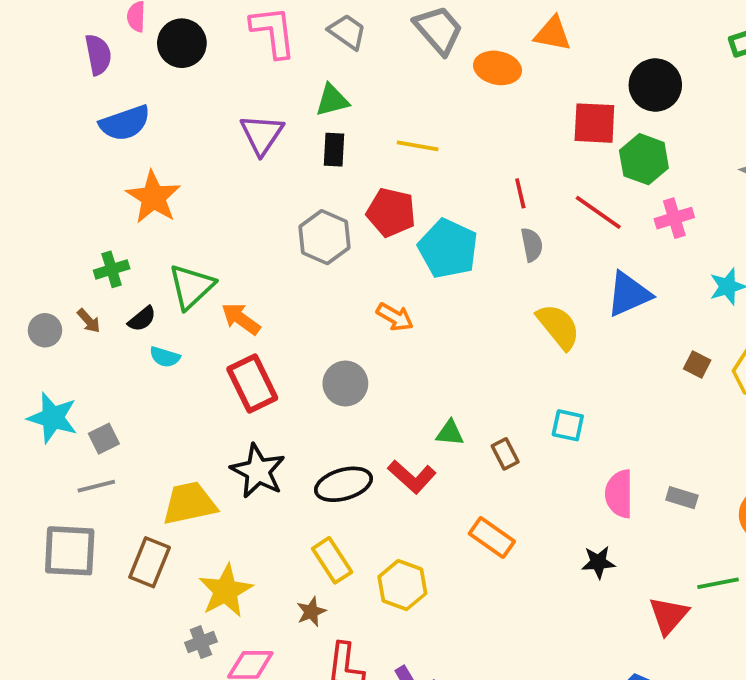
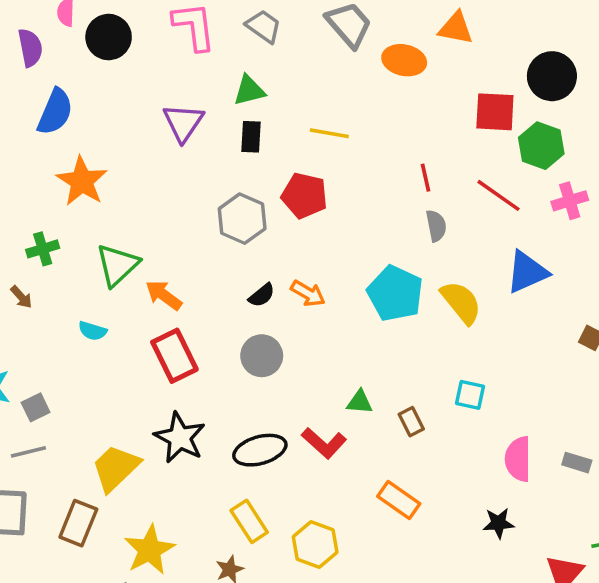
blue semicircle: (125, 123) -> (55, 112), turned -48
cyan pentagon: (448, 249) -> (395, 293), moved
black semicircle: (142, 319) -> (262, 295), moved
yellow trapezoid: (189, 503) -> (116, 468), turned -32

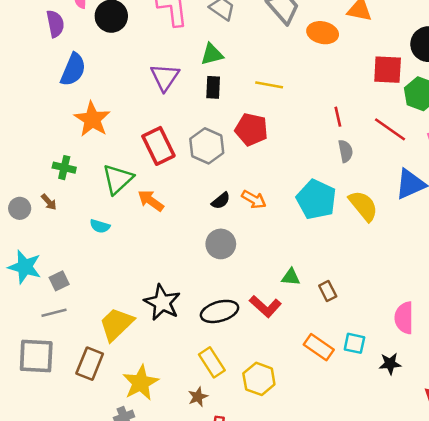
green cross: (43, 249) -> (64, 168), turned 30
red rectangle: (174, 356) -> (158, 146), moved
cyan square: (470, 395) -> (354, 343), moved

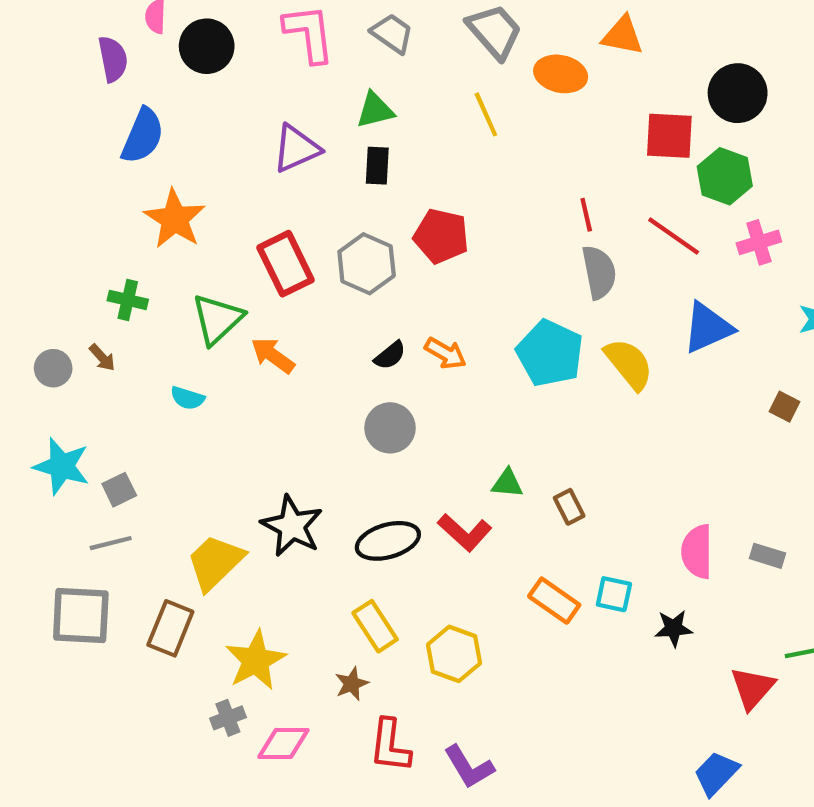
purple triangle: (165, 77) -> (296, 149), turned 32
yellow line: (269, 85) -> (486, 114), moved, turned 56
gray semicircle: (346, 151) -> (599, 272), size x1.4

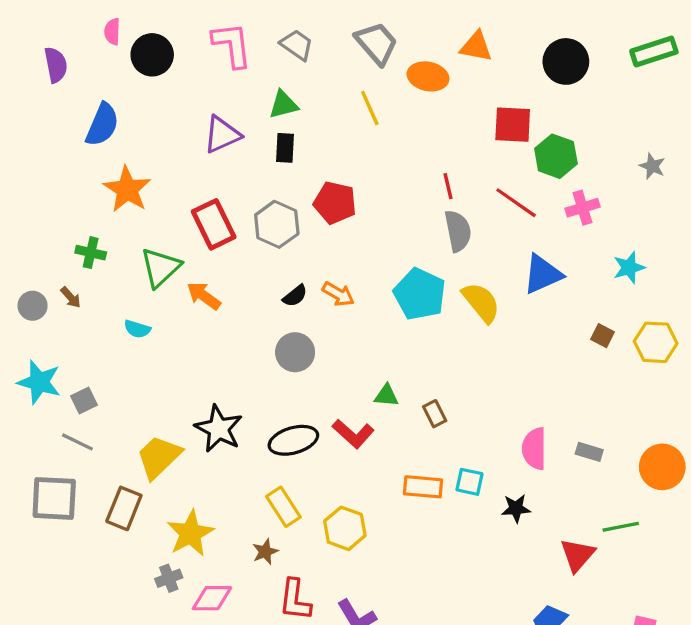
purple semicircle: (113, 59) -> (56, 65), moved
black circle: (738, 93) -> (566, 61), moved
gray line: (111, 543) -> (77, 442), turned 40
orange rectangle: (554, 601) -> (423, 487), turned -30

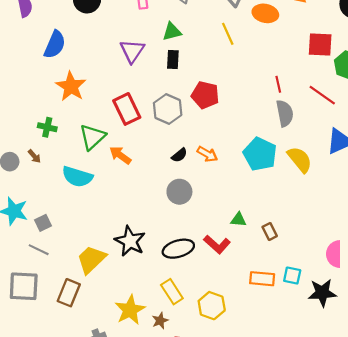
purple triangle: (222, 135) -> (132, 51), turned -32
cyan semicircle: (137, 329) -> (77, 177), size x1.8
black star: (516, 508) -> (322, 293), size x1.5
yellow star: (190, 533) -> (130, 310), moved

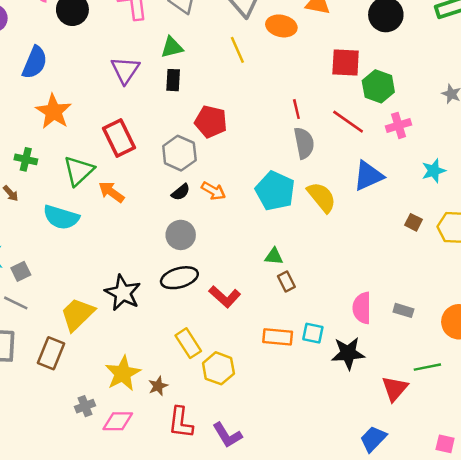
gray hexagon: (168, 109) -> (179, 153), moved
green triangle: (238, 220) -> (274, 256), moved
black ellipse: (178, 249) -> (179, 278), moved
yellow rectangle: (172, 292) -> (188, 343), moved

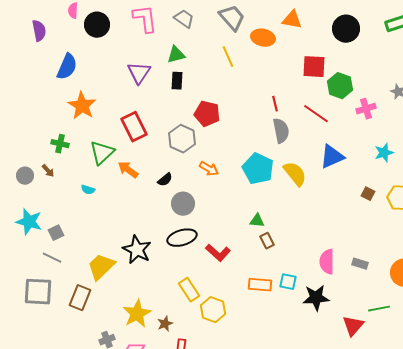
pink cross: (398, 125) -> (366, 109), moved
black semicircle: (181, 192) -> (165, 180), moved
cyan semicircle: (61, 217) -> (88, 190), size x0.5

